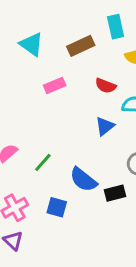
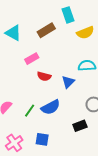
red semicircle: (106, 86) -> (44, 76), moved
blue semicircle: (83, 180) -> (51, 107), moved, turned -60

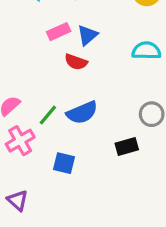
blue triangle: (68, 82) -> (87, 35), moved
pink cross: (14, 143) -> (20, 141), moved

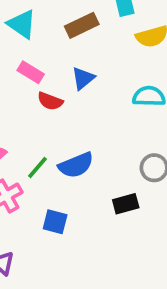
pink rectangle: (59, 32) -> (31, 72), moved, turned 55
red semicircle: (76, 62) -> (50, 101), moved

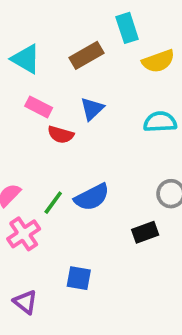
blue square: (55, 222) -> (79, 278), moved

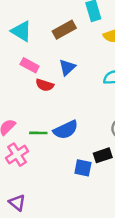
green line: (53, 203) -> (38, 133), turned 54
blue square: (79, 278) -> (83, 168), moved

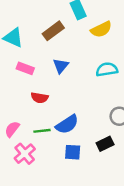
red semicircle: (45, 85) -> (40, 98), moved
blue square: (83, 168) -> (73, 152), moved

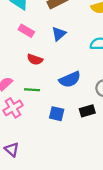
blue semicircle: (67, 124) -> (70, 79), moved

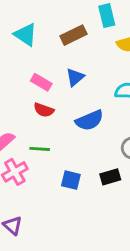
pink rectangle: (26, 31) -> (41, 82), moved
blue semicircle: (70, 79) -> (89, 120), moved

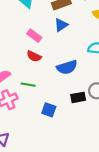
blue triangle: (75, 77) -> (61, 25), moved
black rectangle: (110, 177) -> (78, 97), moved

